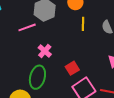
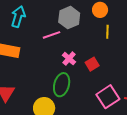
red square: (72, 68) -> (92, 64), moved

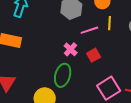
pink line: (52, 35) -> (89, 30), moved

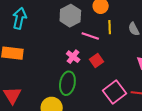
pink line: (89, 30) -> (90, 36), turned 42

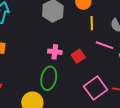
pink line: (90, 36) -> (104, 45), moved
pink cross: (73, 57) -> (55, 52), turned -32

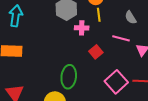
yellow line: (92, 23) -> (99, 15), moved
pink cross: (55, 52) -> (82, 28), moved

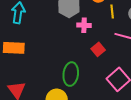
yellow line: (99, 15) -> (112, 12), moved

